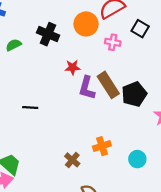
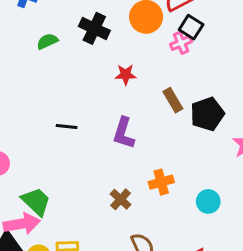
black square: (140, 29) -> (191, 27), moved
pink cross: (113, 42) -> (181, 43), turned -35
brown rectangle: (108, 85) -> (173, 100), size x0.7
purple L-shape: (87, 88) -> (124, 133), moved

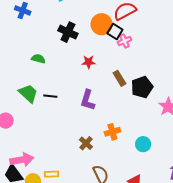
black square: (191, 27) -> (115, 32), moved
green semicircle: (47, 41) -> (38, 59), moved, turned 40
green trapezoid: (36, 202) -> (28, 93), moved

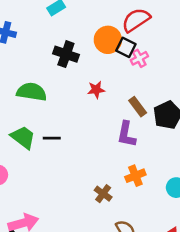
green semicircle: (38, 59) -> (32, 92), size x1.6
purple L-shape: (88, 100) -> (126, 134), moved

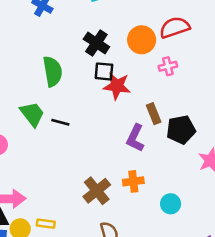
black square: (126, 47) -> (104, 71), moved, turned -36
red star: (96, 90) -> (117, 86), size x1.5
green semicircle: (32, 92) -> (53, 71), turned 56
brown cross: (103, 194) -> (97, 191), size x1.5

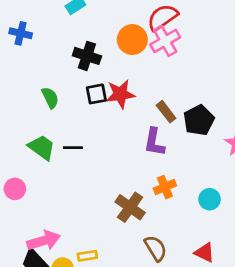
pink cross: (168, 66) -> (165, 41), moved, size x1.5
green semicircle: (53, 71) -> (50, 98), size x0.7
black square: (104, 71) -> (96, 94), moved

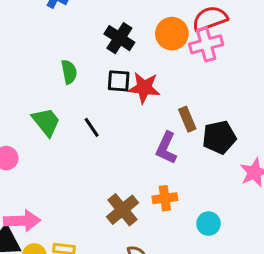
black line: (73, 148) -> (92, 127), moved, turned 42

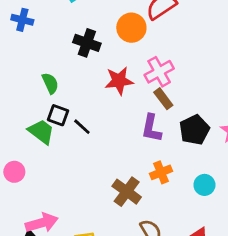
pink cross: (206, 44) -> (159, 72), moved
black square: (119, 81) -> (58, 115), moved, turned 30
black pentagon: (219, 137) -> (194, 130), moved

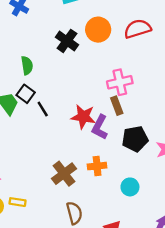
orange circle: (131, 28) -> (98, 30), moved
red star: (119, 81) -> (83, 117), moved

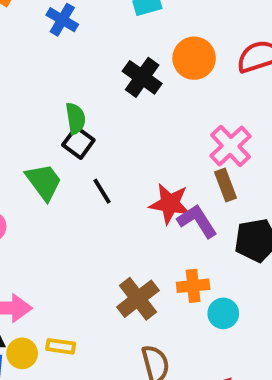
pink cross: (120, 82) -> (231, 146), turned -30
black square: (26, 94) -> (78, 143), moved
purple L-shape: (100, 127) -> (197, 221), turned 120
cyan circle: (130, 187) -> (223, 313), moved

